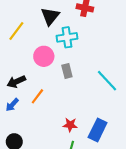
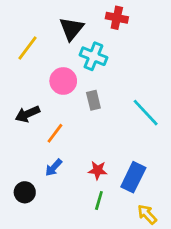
cyan cross: (67, 37) -> (93, 56), turned 30
blue arrow: (12, 105) -> (54, 168), moved

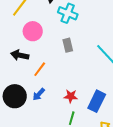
pink circle: (63, 81) -> (33, 31), moved
black arrow: (27, 114) -> (20, 55), turned 36
black circle: (25, 192) -> (15, 96), moved, size x1.5

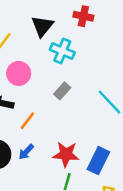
gray rectangle: (68, 45) -> (62, 91), turned 56
red star: (71, 96) -> (66, 154), size x1.5

